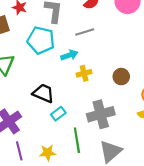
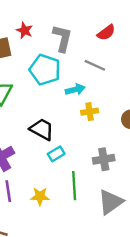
gray line: (85, 32) -> (95, 65), turned 36
gray cross: (101, 114) -> (104, 159), size x0.7

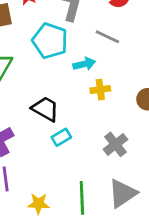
gray cross: (104, 159) -> (115, 144), turned -30
green line: (74, 186) -> (82, 198), moved
yellow star: (40, 196) -> (39, 204), moved

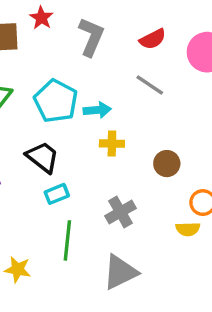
gray line: (107, 37) -> (150, 85), moved
cyan pentagon: (50, 41) -> (56, 101), moved
green line: (82, 198) -> (67, 240), moved

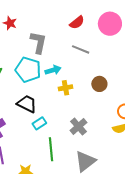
gray L-shape: (91, 37) -> (38, 42), moved
brown circle: (167, 164) -> (99, 84), moved

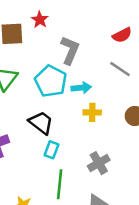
cyan rectangle: (39, 123) -> (52, 150), turned -48

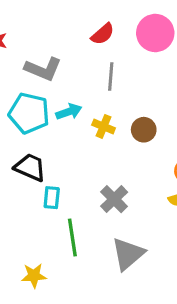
gray L-shape: (70, 50) -> (43, 69), turned 104
gray line: (120, 69) -> (111, 76), turned 75
yellow cross: (92, 112) -> (104, 126), moved, turned 36

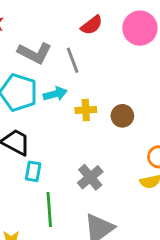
gray line: (111, 76) -> (73, 60), moved, turned -30
yellow cross: (104, 126) -> (86, 110), turned -30

